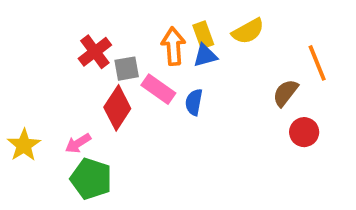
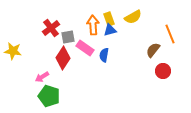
yellow star: (24, 145) -> (13, 51), moved, turned -30

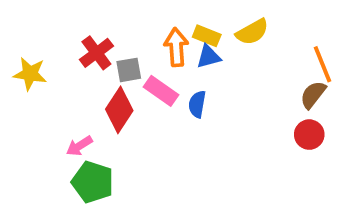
yellow rectangle: (109, 19) -> (207, 36), turned -48
brown semicircle: (153, 50) -> (313, 95), moved
yellow star: (13, 51) -> (30, 74), moved

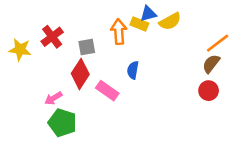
red cross: (96, 53) -> (52, 37), moved
blue triangle: (209, 57) -> (148, 14), moved
orange line: (323, 64) -> (218, 43), turned 75
pink rectangle: (161, 91) -> (107, 91), moved

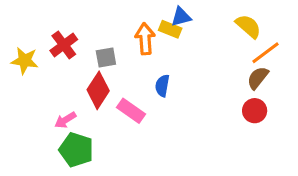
yellow semicircle: (170, 21) -> (248, 26), moved, turned -110

